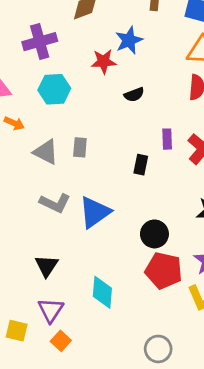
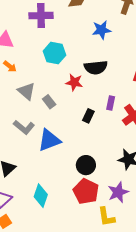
red star: (104, 61) -> (74, 82), moved
cyan hexagon: (54, 89) -> (54, 53), moved
black semicircle: (134, 95) -> (96, 67), size x1.6
gray rectangle: (80, 147) -> (49, 102), moved, turned -56

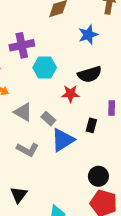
purple cross: (41, 16) -> (22, 45), moved
blue triangle: (49, 140) -> (63, 140), moved

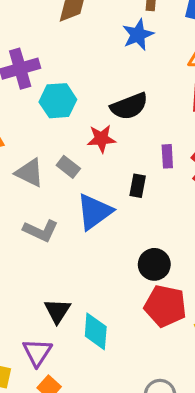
blue star: (88, 35) -> (138, 35), moved
gray rectangle: (48, 119) -> (68, 167), moved
black triangle: (19, 195) -> (57, 311), moved

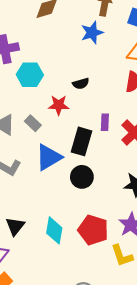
black semicircle: (129, 106) -> (81, 84), size x0.6
black rectangle: (138, 186) -> (81, 141), size x1.6
black circle: (154, 264) -> (82, 177), moved
cyan diamond: (96, 331) -> (54, 230), moved

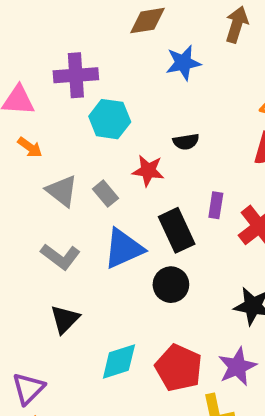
blue star: (92, 33) -> (183, 63), moved
black rectangle: (81, 141) -> (177, 230), turned -48
black triangle: (15, 226) -> (65, 319), moved
cyan diamond: (54, 230) -> (119, 361), turned 56

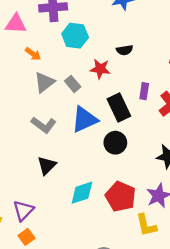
orange arrow: (30, 147) -> (33, 54), moved
gray triangle: (62, 191) -> (44, 82), turned 45

